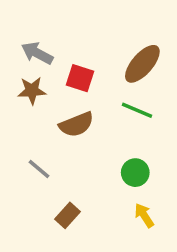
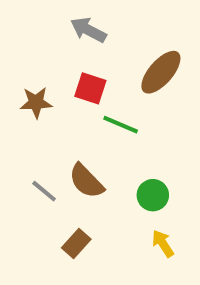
gray arrow: (37, 53) -> (88, 30), moved
green line: (137, 110) -> (121, 125), moved
brown semicircle: (76, 124) -> (86, 181), moved, turned 68

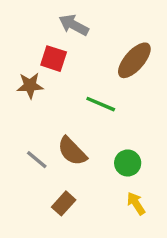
red square: (90, 88) -> (54, 59), moved

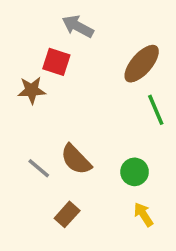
green line: (101, 104) -> (156, 110), moved, turned 44

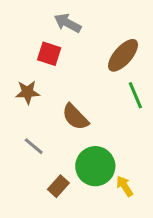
brown star: (32, 90) -> (28, 92), moved
brown semicircle: (76, 159) -> (75, 117), moved
green circle: (135, 172) -> (95, 166), moved, size x1.6

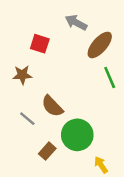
gray arrow: (68, 23) -> (76, 22), moved
brown semicircle: (75, 117) -> (52, 106), moved
yellow arrow: (125, 186) -> (101, 165), moved

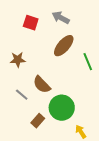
red square: (40, 44) -> (31, 23), moved
brown ellipse: (100, 45) -> (64, 46), moved

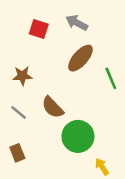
gray line: (22, 95) -> (19, 112), moved
brown rectangle: (38, 121) -> (17, 153), moved, turned -64

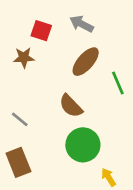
brown star: (22, 76) -> (24, 58), moved
brown semicircle: (53, 107) -> (71, 106), moved
brown rectangle: (17, 153) -> (18, 162), size x1.5

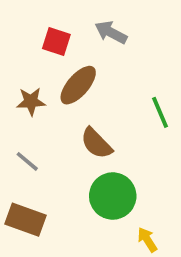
brown star: (24, 58) -> (31, 101), moved
brown ellipse: (86, 62) -> (78, 85), moved
brown rectangle: (18, 162) -> (25, 220), turned -48

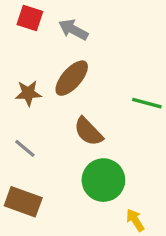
gray arrow: (111, 32) -> (73, 30), moved
red square: (56, 41) -> (30, 18), moved
green line: (160, 112) -> (147, 103), turned -52

